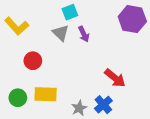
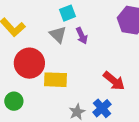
red circle: (33, 61) -> (29, 63), size x1.6
yellow rectangle: (46, 94) -> (56, 80), moved

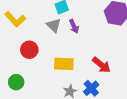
red circle: (29, 63) -> (29, 50), size x0.7
yellow rectangle: (56, 80) -> (64, 64), moved

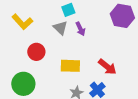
green circle: (16, 82) -> (23, 84), size x1.5

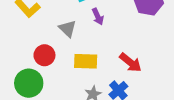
gray triangle: (60, 28) -> (67, 29), moved
red circle: (36, 52) -> (44, 55), moved

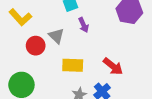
red circle: (44, 55) -> (36, 46), moved

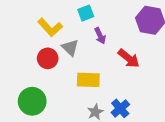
yellow L-shape: (20, 17) -> (50, 27), moved
red arrow: (113, 66) -> (129, 58), moved

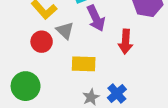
purple arrow: (100, 36) -> (96, 18), size x1.5
red arrow: (129, 58) -> (126, 42), turned 55

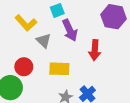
red circle: (42, 42) -> (24, 67), moved

